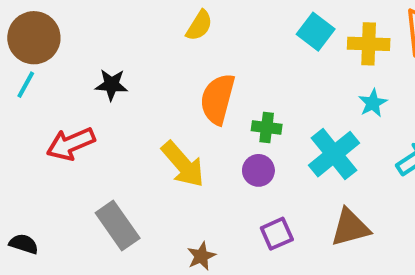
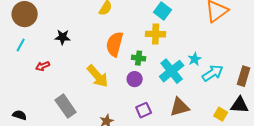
yellow cross: (369, 44) -> (156, 34), moved
cyan line: (26, 85) -> (21, 45), moved
cyan star: (373, 103) -> (195, 59), moved
red arrow: (71, 144) -> (43, 66), size x0.6

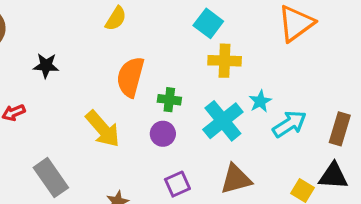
yellow cross: (156, 34) -> (225, 61), moved

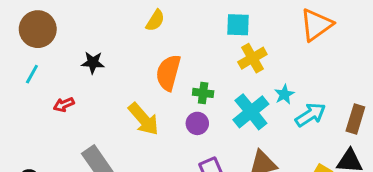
cyan square: (208, 23) -> (238, 25), turned -35
yellow cross: (225, 61) -> (252, 58), turned -32

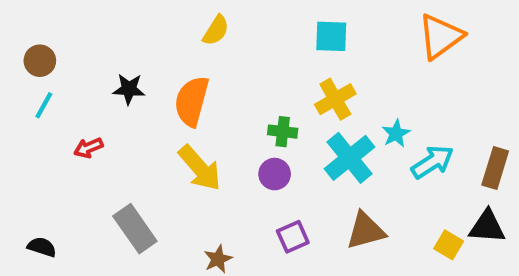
brown circle: (38, 29) -> (40, 61), moved, size x0.6
yellow cross: (252, 58) -> (335, 99), moved
orange semicircle: (168, 73) -> (192, 101), moved

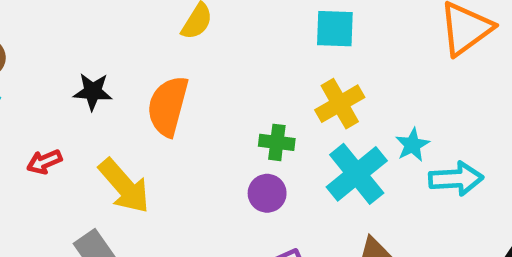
cyan arrow: (432, 162) -> (456, 179), turned 30
yellow arrow: (200, 168) -> (124, 186), moved

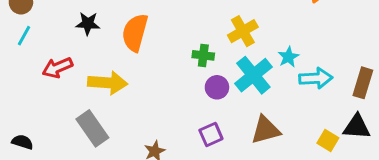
red arrow: (44, 162) -> (57, 68), size x1.4
yellow arrow: (124, 186) -> (108, 83), turned -45
purple circle: (267, 193) -> (217, 87), moved

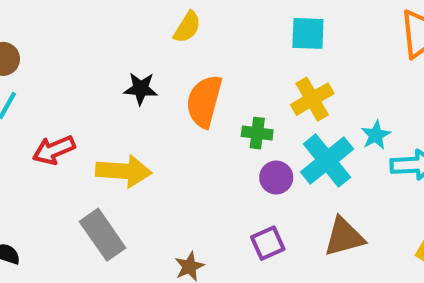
black star: (88, 24) -> (141, 89), moved
orange semicircle: (135, 33) -> (204, 101), moved

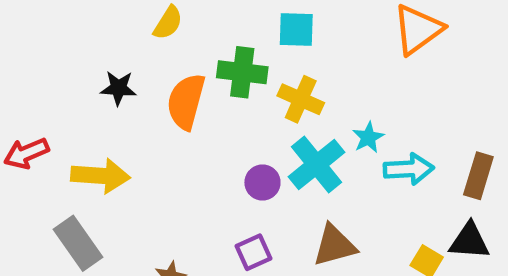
yellow cross: (312, 99) -> (301, 99), turned -36
green cross: (257, 133) -> (242, 72), moved, size x1.5

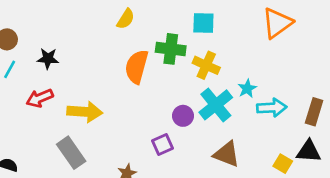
black star: (119, 88) -> (48, 59), moved
brown triangle: (334, 245) -> (227, 154), turned 36
purple square: (253, 252) -> (163, 145), moved

